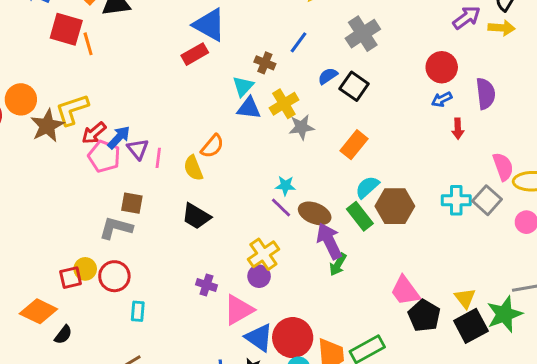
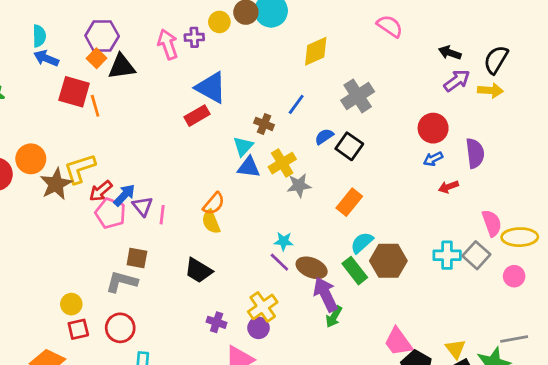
red arrow: (458, 129) -> (448, 187), turned 72
yellow semicircle: (193, 168) -> (211, 222), moved
yellow circle: (85, 269) -> (71, 304), moved
purple cross: (206, 285) -> (217, 322), moved

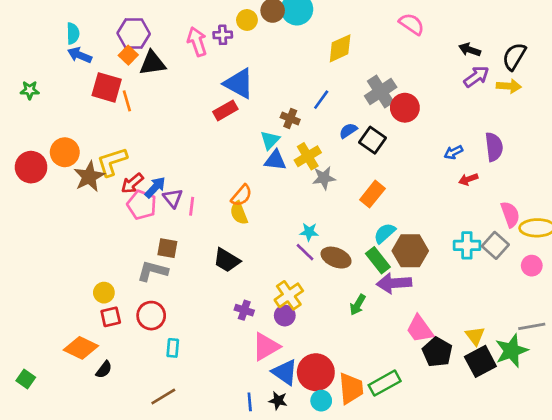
red circle: (433, 128) -> (405, 108), moved
purple arrow: (326, 294) -> (394, 283), moved, turned -68

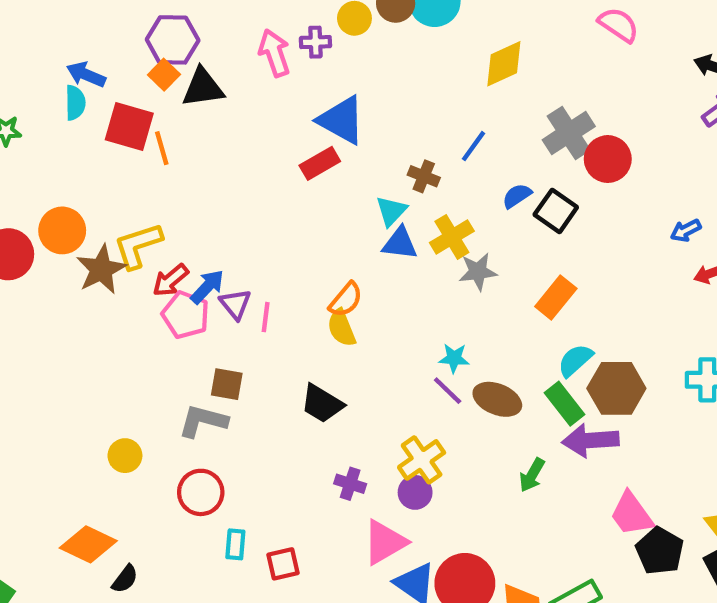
cyan semicircle: (73, 33) -> (75, 103), moved
red square: (111, 317) -> (283, 564), moved

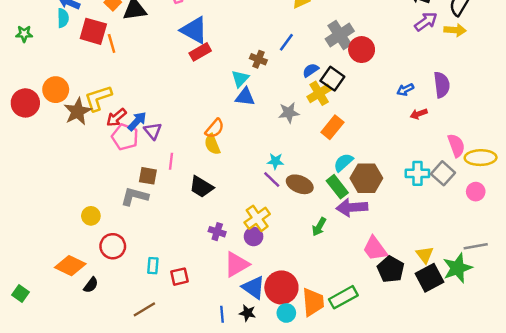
blue triangle: (341, 120) -> (194, 30), moved
yellow cross: (452, 237) -> (319, 93), moved
pink line: (266, 317) -> (171, 161), moved
red circle: (201, 492) -> (113, 246), moved

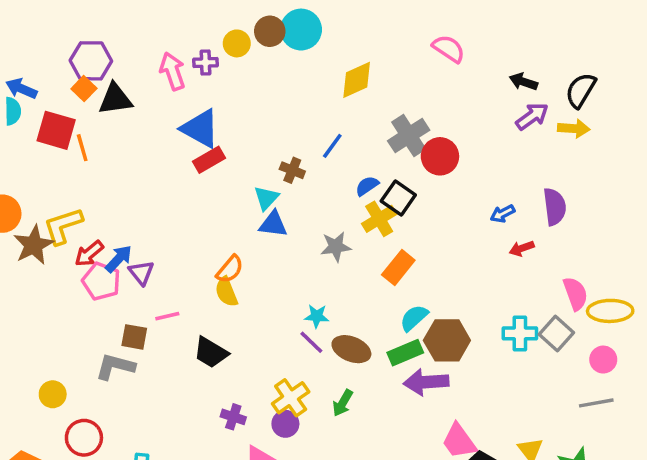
pink line: (171, 161) -> (167, 316), turned 70
green rectangle: (337, 187) -> (405, 353), turned -75
green arrow: (319, 227) -> (343, 403), moved
gray line: (476, 246) -> (596, 403), moved

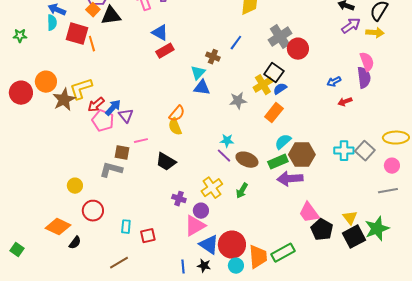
blue triangle: (200, 129) -> (160, 33), size x0.7
blue semicircle: (367, 186) -> (280, 89), moved
pink semicircle: (575, 294) -> (367, 62), moved
purple circle: (285, 424) -> (201, 211), moved

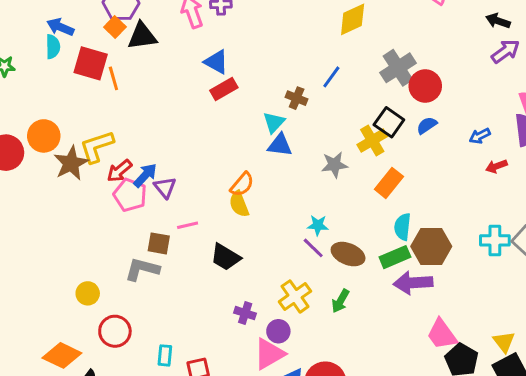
blue semicircle: (280, 89) -> (427, 125), moved
cyan semicircle: (283, 142) -> (403, 227), turned -42

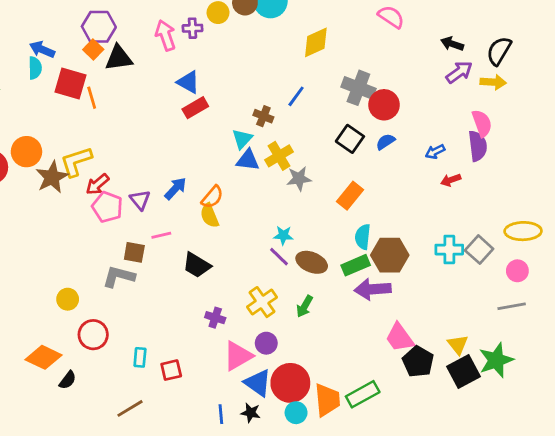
gray cross: (398, 68) -> (358, 88), turned -36
yellow cross: (372, 140) -> (279, 156), moved
blue arrow: (145, 175) -> (175, 189), moved
purple circle: (278, 331) -> (266, 343), moved

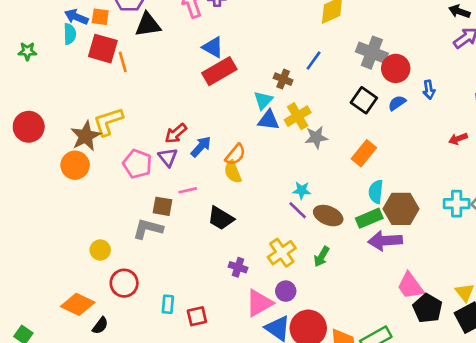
orange square: (93, 49) -> (100, 17), moved, turned -36
red rectangle: (195, 108) -> (219, 71), size x1.4
orange circle: (26, 152) -> (75, 165), moved
blue arrow: (435, 152) -> (429, 90), moved, turned -72
red arrow: (97, 184) -> (176, 133), moved

